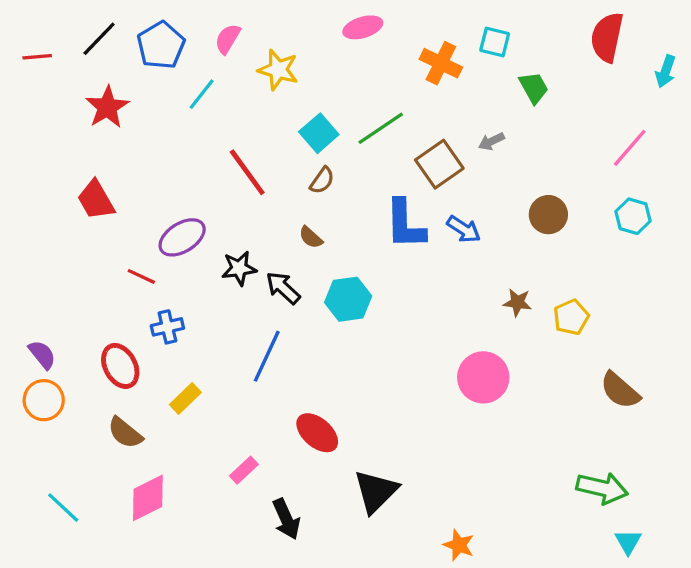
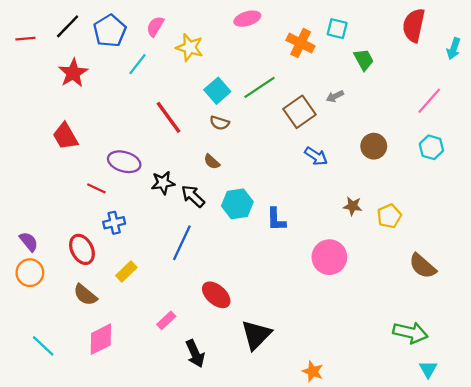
brown semicircle: (322, 180) -> (220, 123), turned 72
blue L-shape: (405, 224) -> (276, 219), moved, size x0.7
purple ellipse: (182, 237) -> (124, 162), turned 48

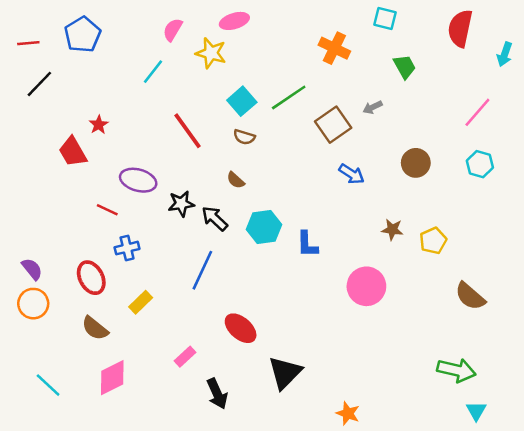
pink ellipse: (247, 19) -> (234, 21), moved
black line: (68, 26) -> (39, 84), moved
cyan square: (337, 29) -> (385, 19), moved
blue pentagon: (110, 31) -> (83, 35), moved
red star: (73, 73) -> (99, 125), moved, size x0.6

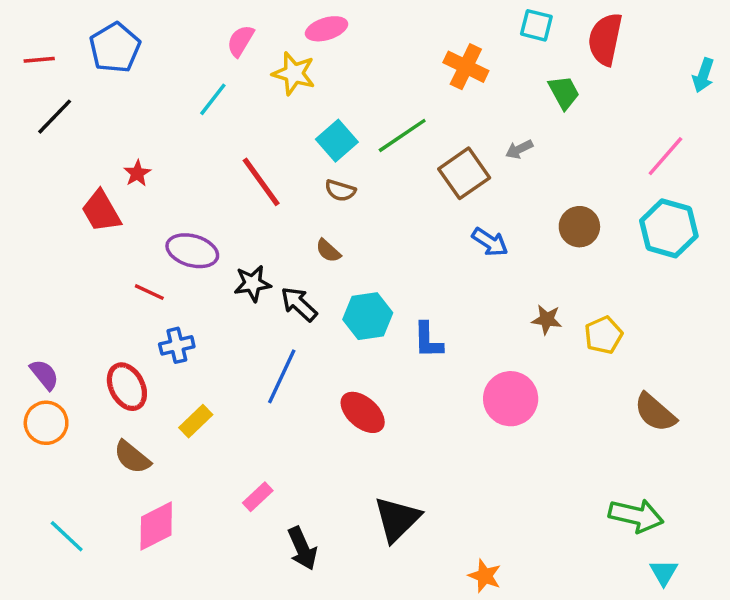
red semicircle: (460, 28) -> (605, 39), moved
cyan hexagon: (480, 164) -> (669, 228), size x1.5
red ellipse: (241, 328) -> (363, 412), moved

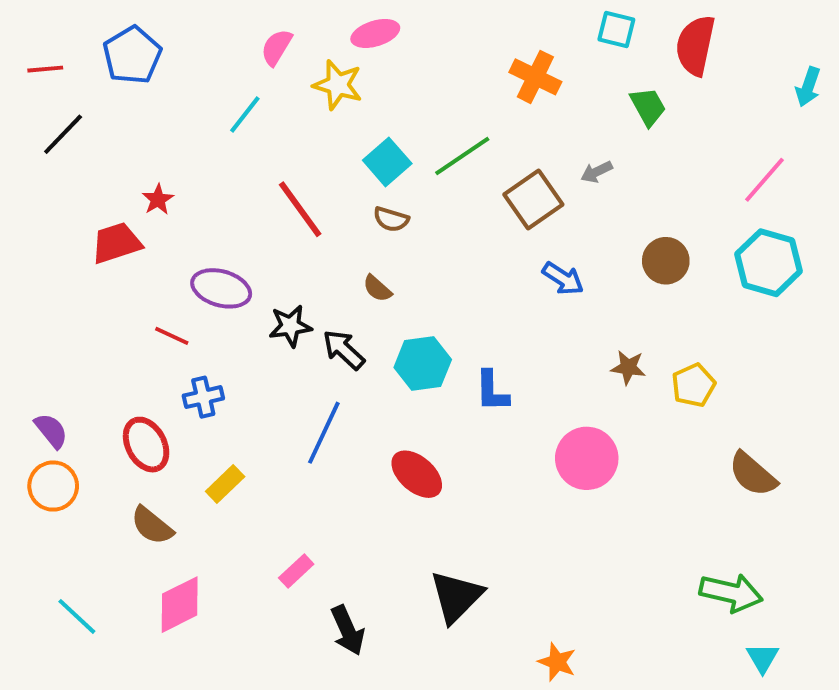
red trapezoid: (101, 211) -> (116, 243), turned 102

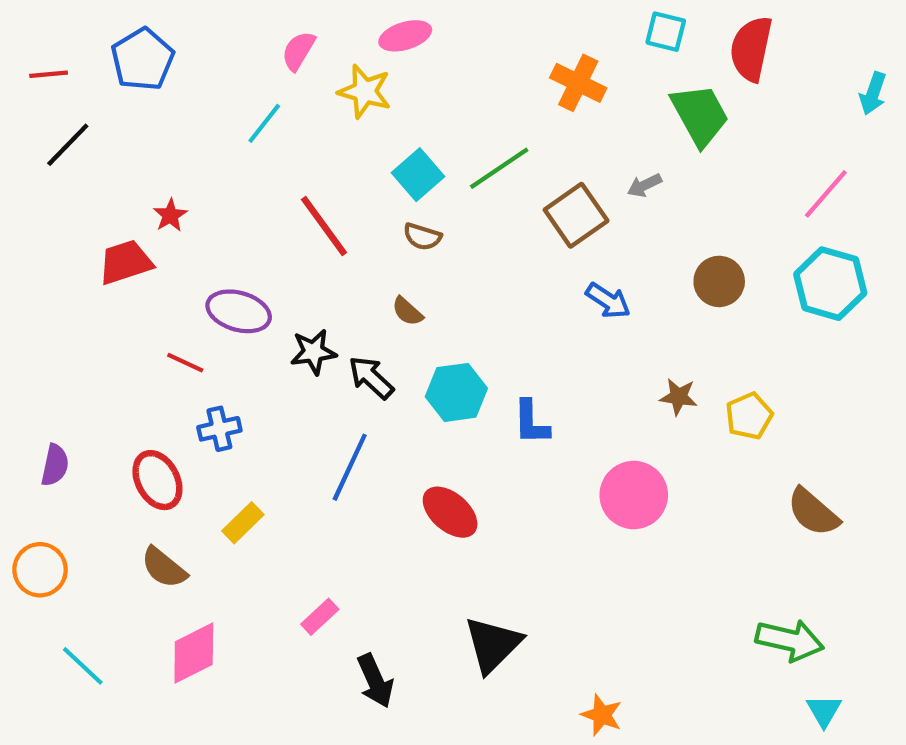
green trapezoid: (648, 107) -> (700, 115), size x1.5
purple semicircle: (51, 431) -> (55, 465), turned 51
orange circle: (53, 486) -> (40, 570), moved

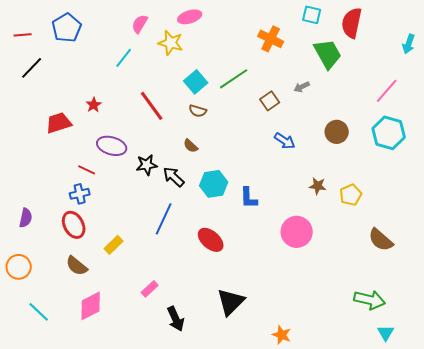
red star: (170, 215) -> (94, 105), moved
brown square: (576, 215) -> (270, 101), size x0.7
blue cross: (219, 429) -> (80, 194), moved

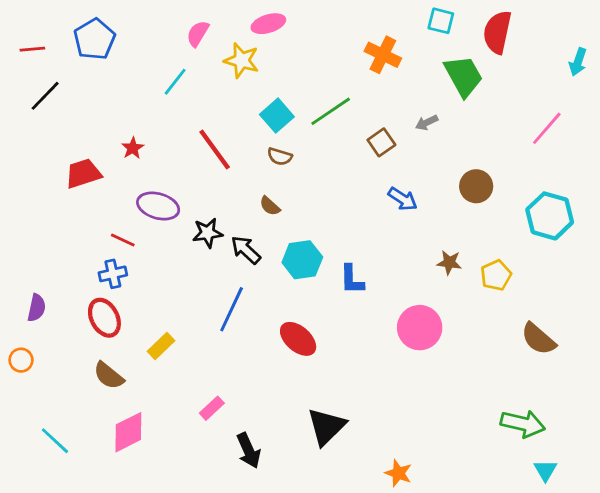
cyan hexagon: (389, 133) -> (550, 216), moved
orange circle: (19, 267) -> (21, 360), moved, size x0.7

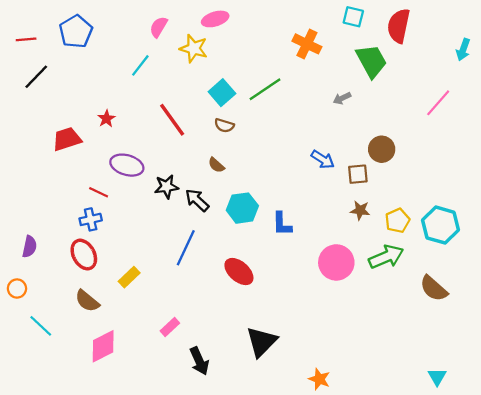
brown square: (381, 142) -> (358, 174), moved, turned 30
cyan hexagon: (550, 216) -> (441, 225), moved
brown semicircle: (538, 339) -> (434, 288), moved
green arrow: (523, 424) -> (386, 257), moved, turned -36
cyan line: (55, 441) -> (41, 326), moved

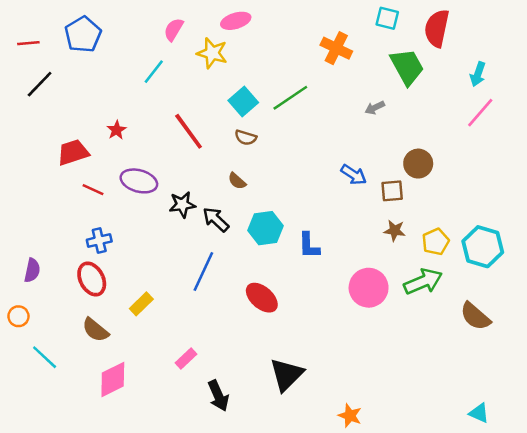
cyan arrow: (463, 50) -> (478, 74), moved
red line: (99, 192) -> (93, 190), moved
cyan triangle: (437, 377) -> (479, 413), turned -36

